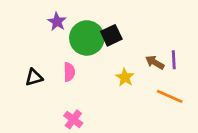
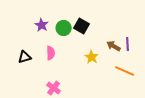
purple star: (57, 22) -> (42, 25), moved
black square: (111, 35) -> (82, 26), turned -35
green circle: (87, 38) -> (64, 28), size x0.6

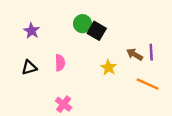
purple star: (42, 25) -> (32, 31), moved
green circle: (64, 28) -> (83, 24), moved

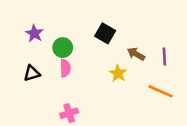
green circle: (83, 24) -> (63, 48), moved
brown arrow: (135, 54) -> (136, 54), moved
pink cross: (64, 104) -> (69, 113), turned 35

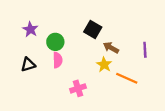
brown arrow: (136, 54) -> (111, 48), moved
orange line: (160, 91) -> (127, 78), moved
pink cross: (69, 113) -> (78, 88), moved

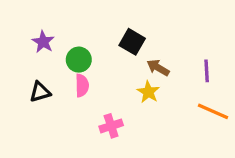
orange line: (127, 78) -> (213, 111), moved

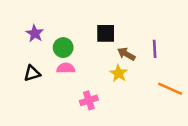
black square: (132, 42) -> (106, 33), turned -30
purple line: (207, 71) -> (155, 49), moved
pink semicircle: (82, 85) -> (66, 68), turned -90

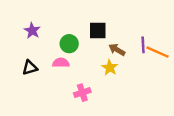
green circle: (63, 48) -> (69, 44), moved
orange line: (170, 89) -> (157, 52), moved

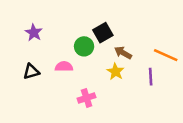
black square: (98, 31) -> (103, 33), turned -30
green circle: (69, 44) -> (84, 46), moved
purple line: (143, 45) -> (151, 77), moved

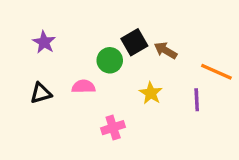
brown arrow: (123, 53) -> (166, 50), moved

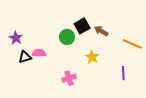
purple star: (44, 42) -> (16, 38), moved
pink semicircle: (83, 87) -> (39, 53), moved
purple line: (197, 100) -> (123, 73), moved

